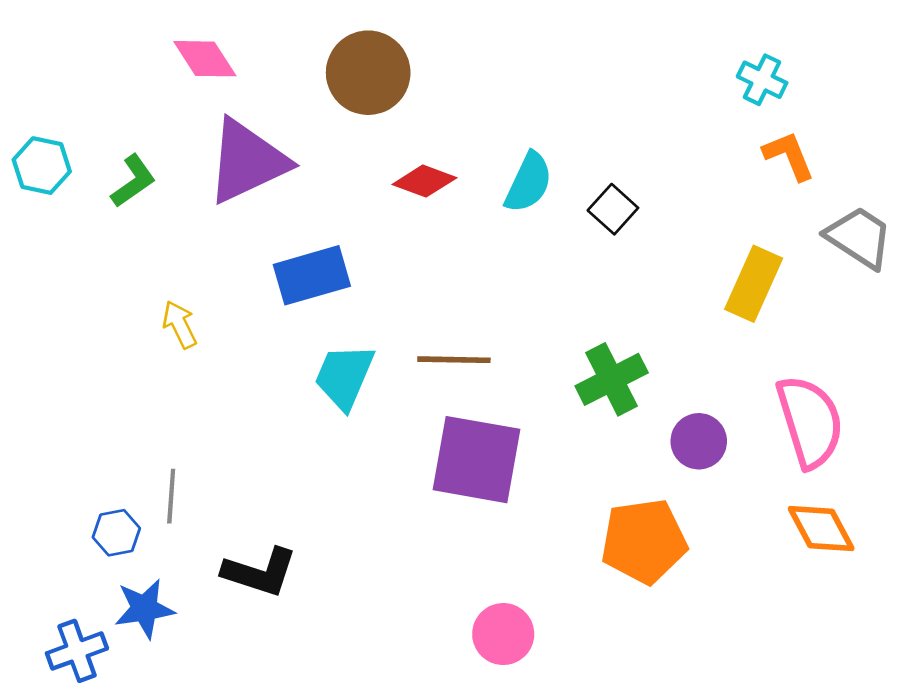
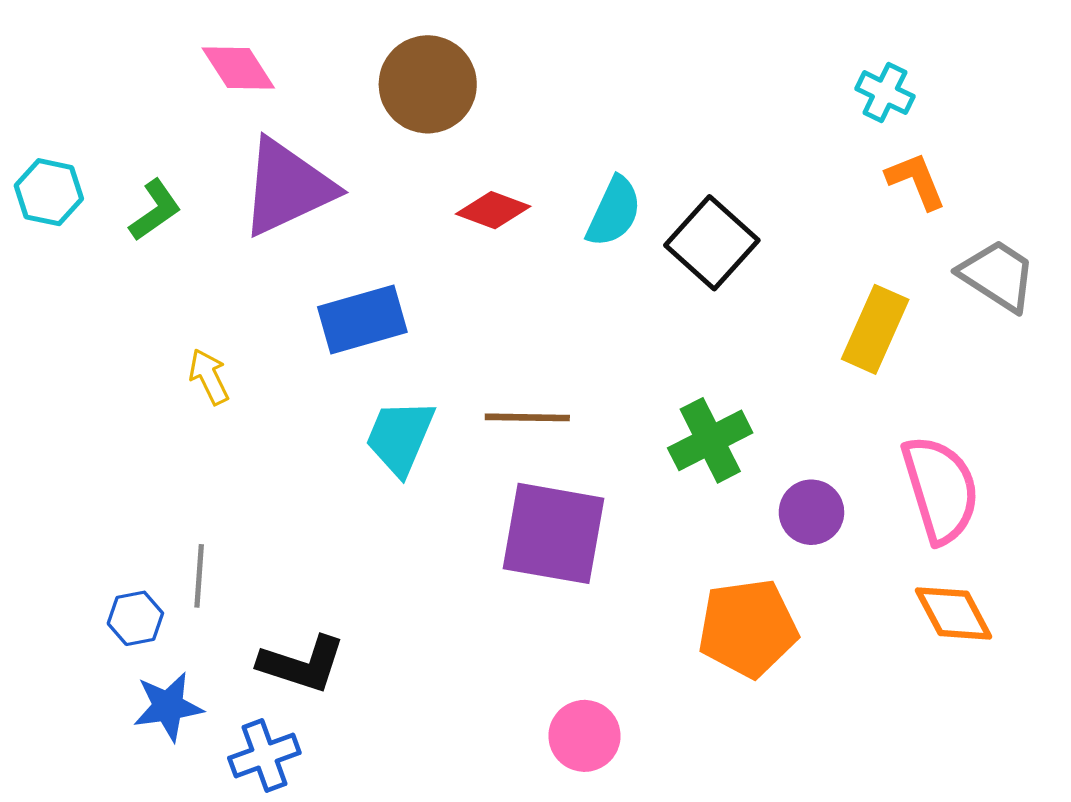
black square: (613, 209) -> (712, 243), size x1.6
blue cross: (77, 651) -> (264, 755), moved

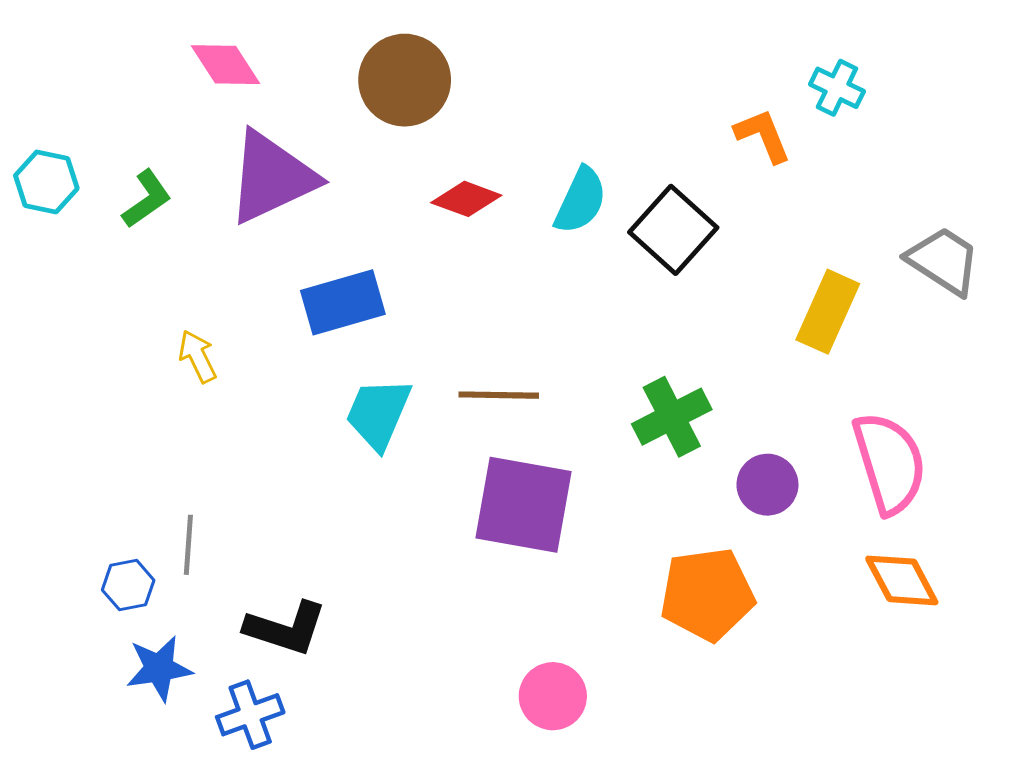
orange L-shape: (916, 181) -> (763, 136), moved

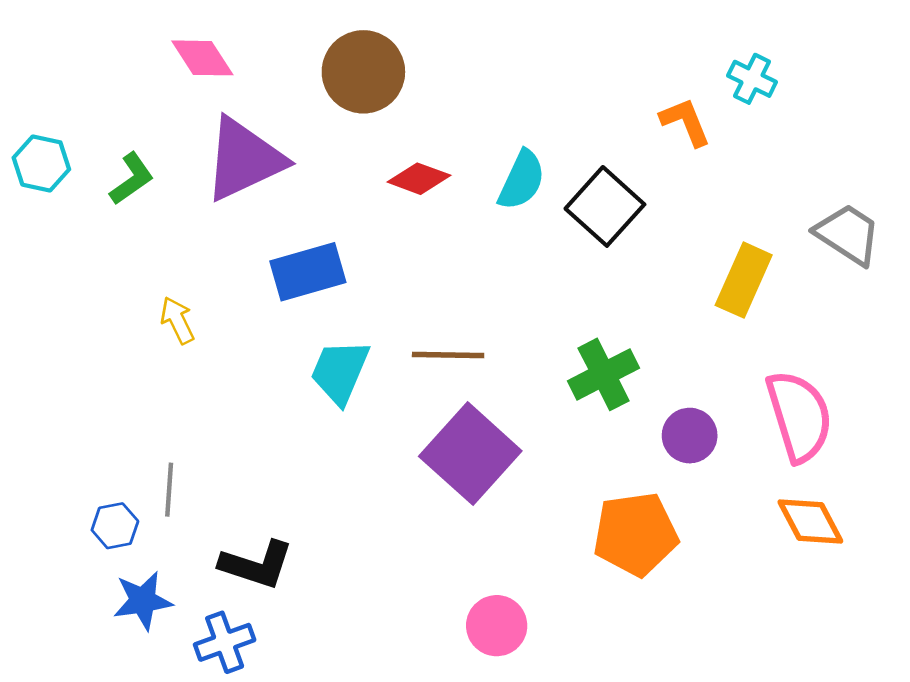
purple square: (523, 505) -> (470, 454), turned 32

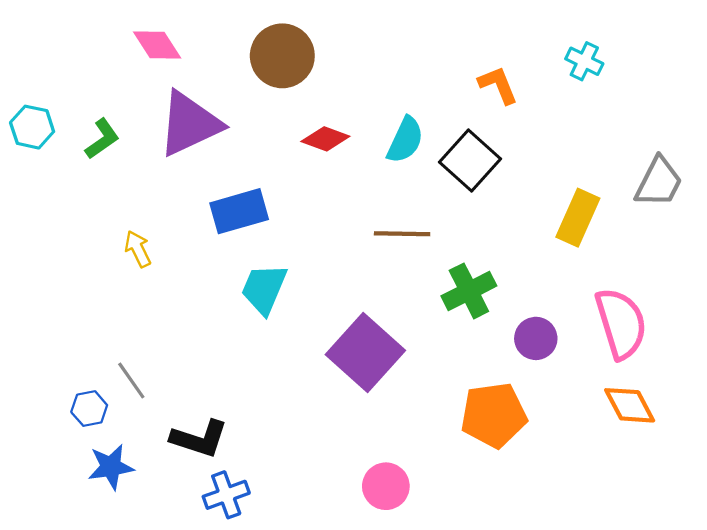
orange L-shape: (685, 122) -> (498, 85), moved
gray trapezoid: (848, 234) -> (659, 182), turned 84
brown line: (448, 355) -> (402, 234), moved
gray line: (169, 490) -> (131, 381), turned -39
blue cross: (225, 642) -> (226, 495), moved

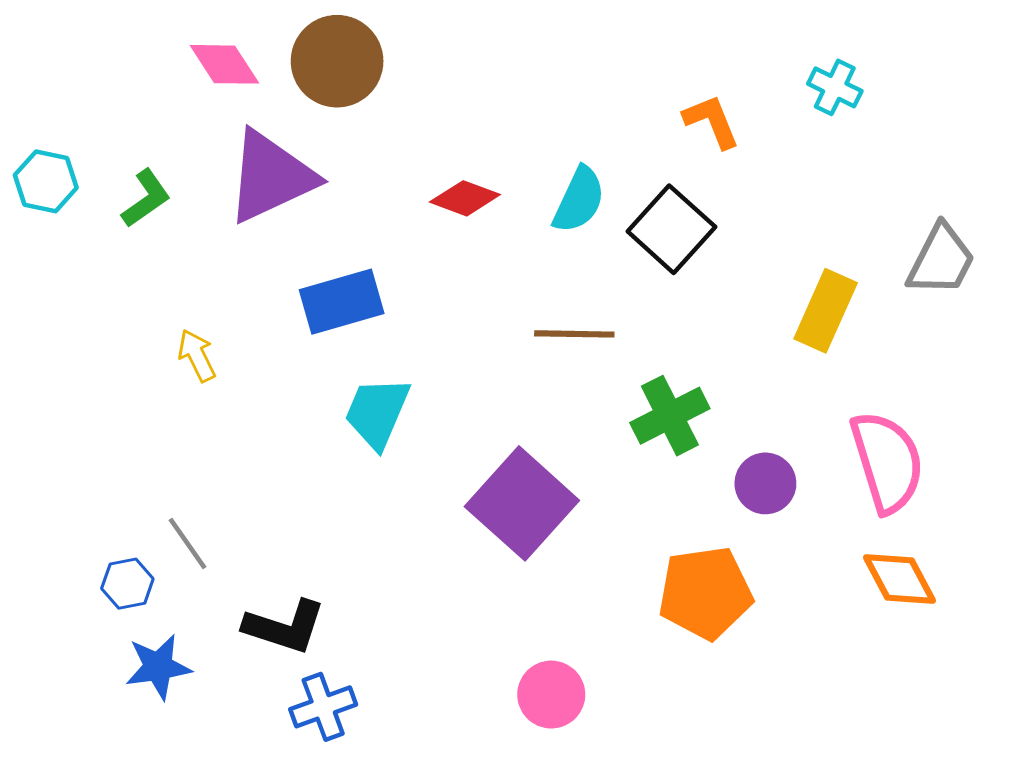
brown circle: (282, 56) -> (337, 61), moved

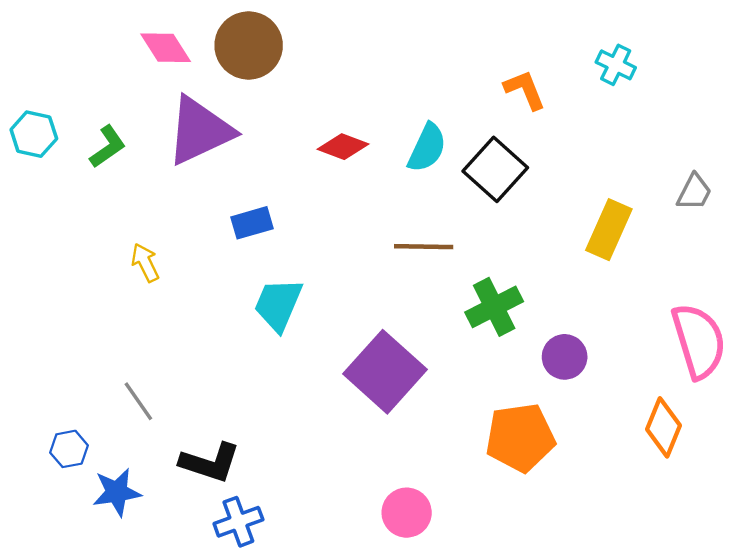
gray trapezoid: (941, 260) -> (694, 192), size x0.7
blue rectangle: (342, 302) -> (252, 223), size x0.7
pink semicircle: (887, 462) -> (699, 341), moved
orange diamond: (899, 579) -> (663, 427), turned 50
blue hexagon: (127, 584) -> (69, 449), moved

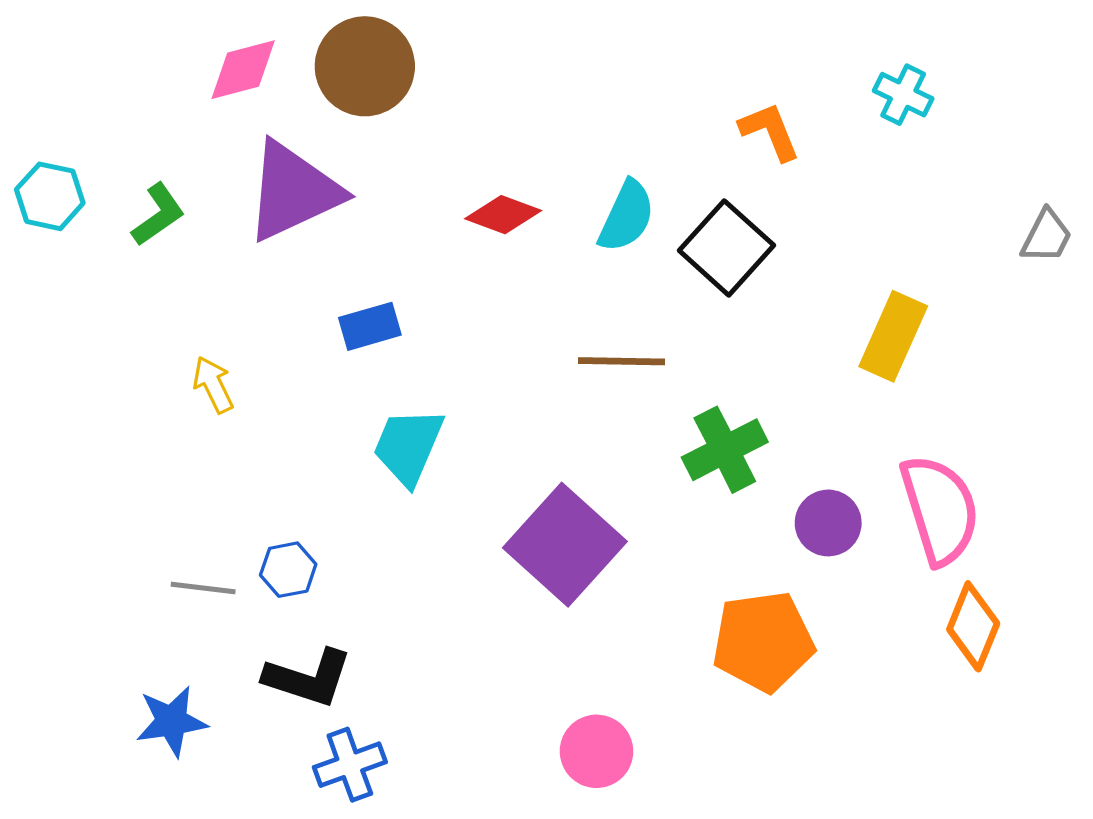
pink diamond: (166, 48) -> (243, 70), turned -72
gray trapezoid: (694, 192) -> (1047, 236), moved
pink semicircle: (699, 341) -> (940, 510), moved
gray line: (138, 401) -> (203, 588), turned -48
blue hexagon: (69, 449) -> (288, 570), moved

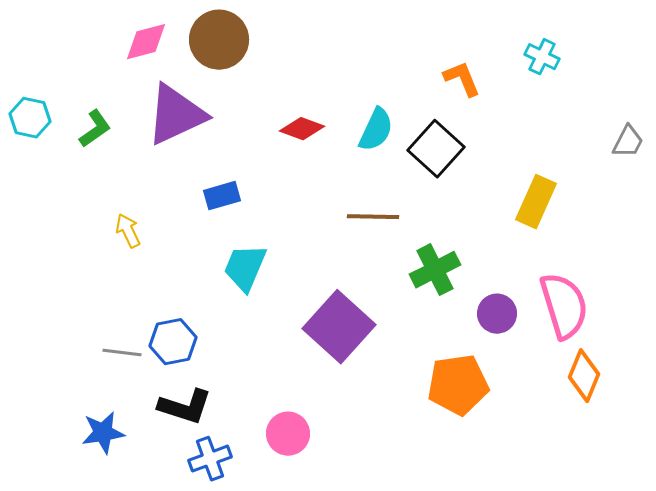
blue hexagon: (288, 570) -> (173, 342), size x1.4
pink circle: (597, 751) -> (288, 434), moved

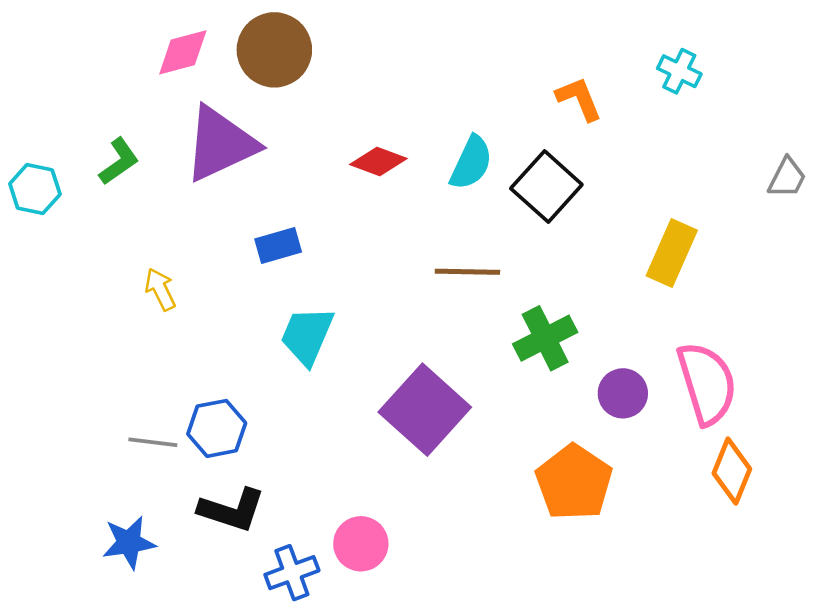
cyan hexagon: (30, 118) -> (35, 189), moved
orange pentagon: (458, 385) -> (574, 482), turned -30
blue cross: (210, 459) -> (292, 573), moved

